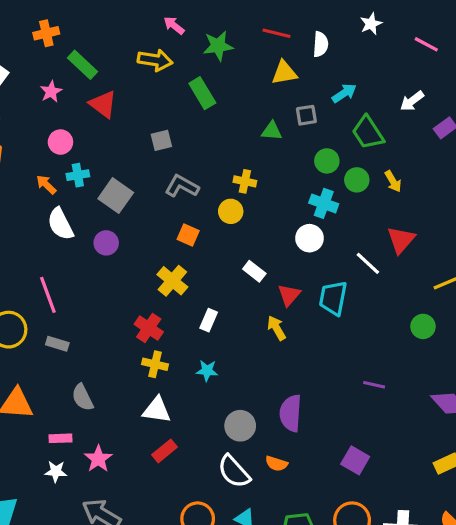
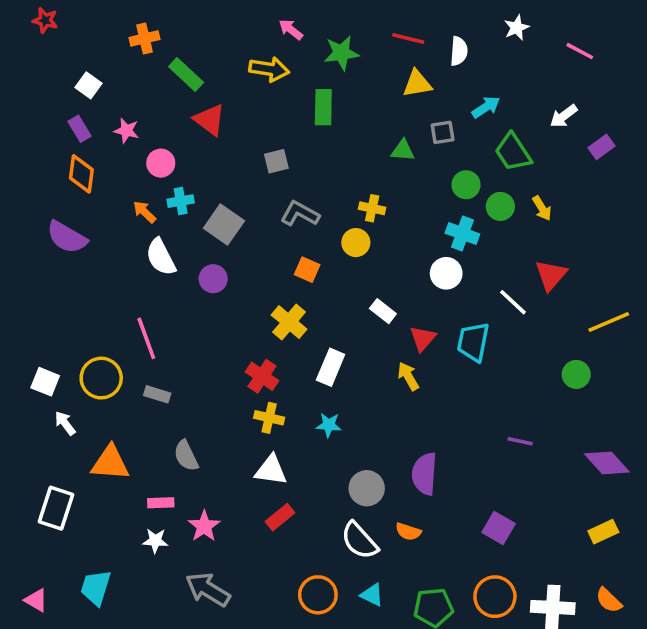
pink star: (51, 92) -> (126, 131), moved, turned -30
green rectangle: (202, 93) -> (323, 107), turned 32
white rectangle: (209, 320) -> (331, 367), size x1.4

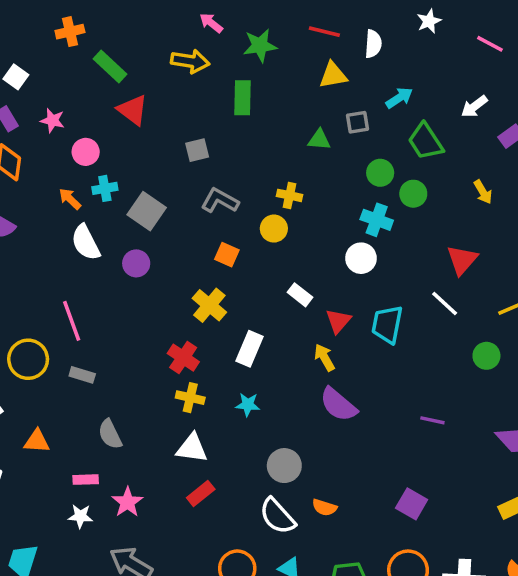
yellow arrow: (542, 208) -> (483, 192), moved
white line: (513, 302) -> (445, 303), moved
orange triangle: (110, 463) -> (37, 441), size x0.7
purple semicircle: (424, 474) -> (338, 405), moved, turned -54

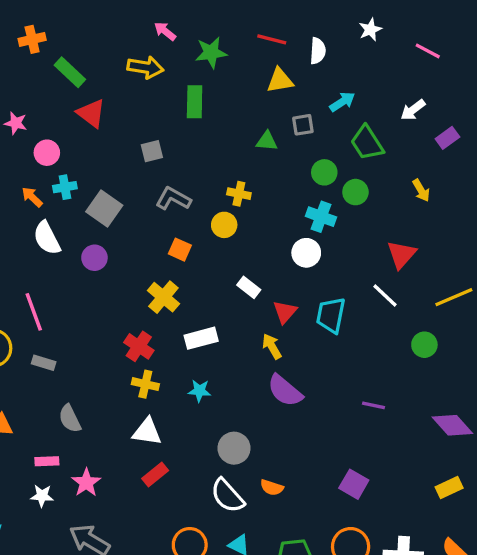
white rectangle: (249, 349) -> (201, 338), turned 52

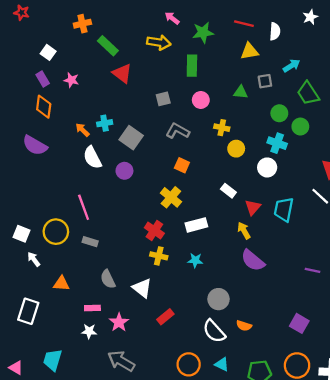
pink circle: (47, 153) -> (201, 100), moved
yellow circle: (224, 225) -> (236, 149), moved
white triangle: (147, 432) -> (142, 288), moved, turned 30

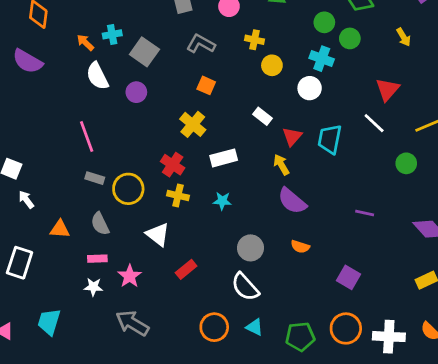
yellow circle: (56, 232) -> (128, 189), moved
gray semicircle: (108, 279) -> (100, 224), moved
orange semicircle: (244, 326) -> (300, 247), moved

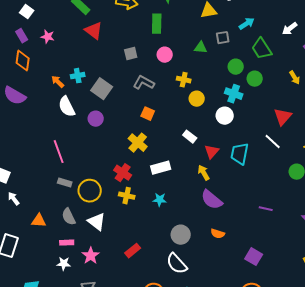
white triangle: (158, 234) -> (97, 222), moved

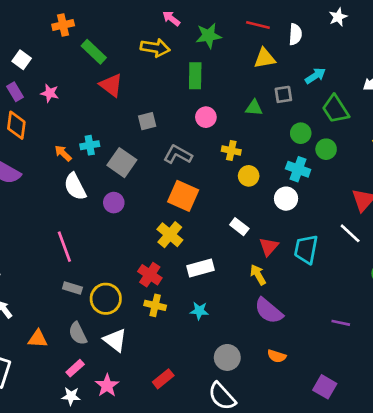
gray square: (131, 54) -> (147, 121), moved
orange square: (148, 114) -> (183, 196), size x1.6
pink rectangle: (67, 243) -> (75, 368), turned -40

